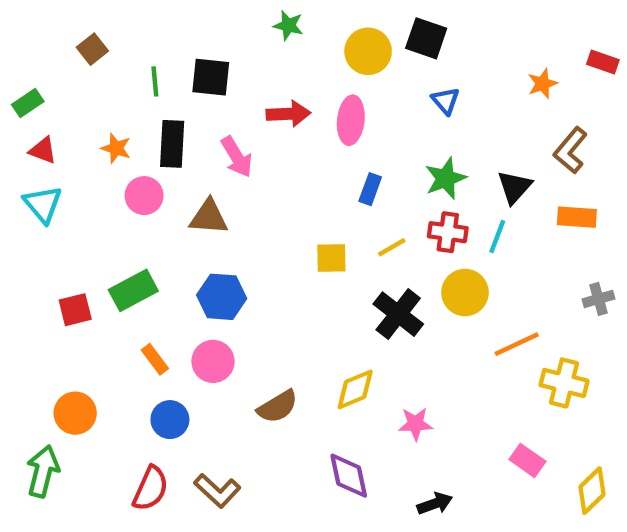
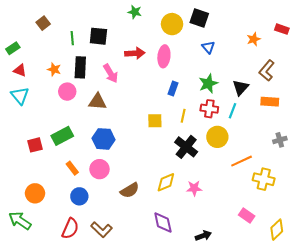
yellow line: (392, 247) -> (183, 116), turned -48
pink star: (415, 424) -> (194, 188), moved
green arrow: (43, 471) -> (20, 221), turned -70

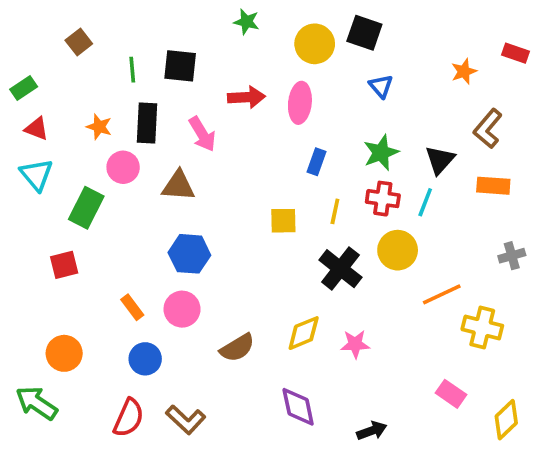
green rectangle: (62, 136) -> (86, 208), moved, turned -35

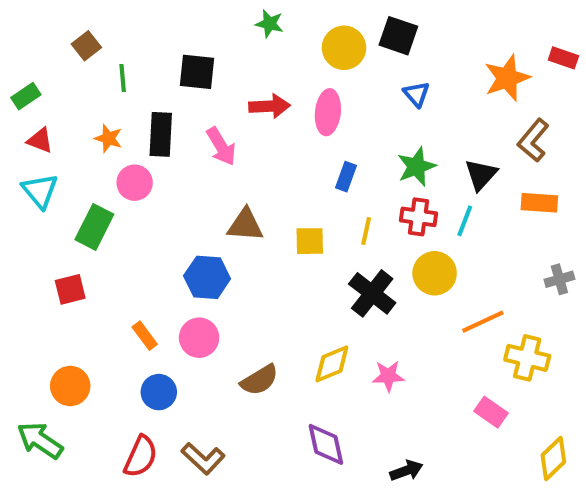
green line: (132, 70) -> (123, 78), moved
orange star: (464, 71) -> (507, 78), size x1.6
brown triangle: (178, 186) -> (245, 225), moved
pink rectangle: (451, 394) -> (491, 412), moved

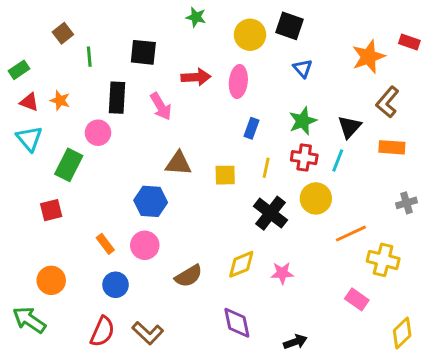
orange star: (108, 138) -> (60, 101), moved

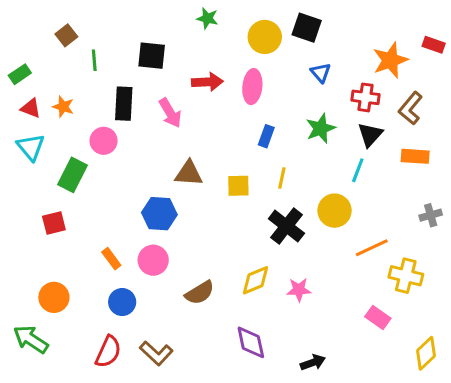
red cross: (304, 158) -> (366, 97), moved

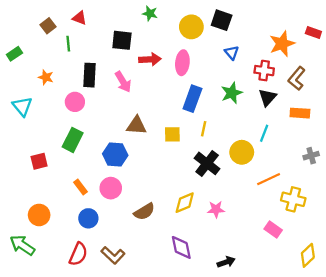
black square: (152, 56) -> (122, 40), moved
red triangle: (31, 108) -> (79, 18), moved
blue rectangle: (266, 136) -> (192, 99), size x1.6
cyan line: (358, 170) -> (264, 133), moved
green rectangle: (73, 175) -> (73, 140), moved

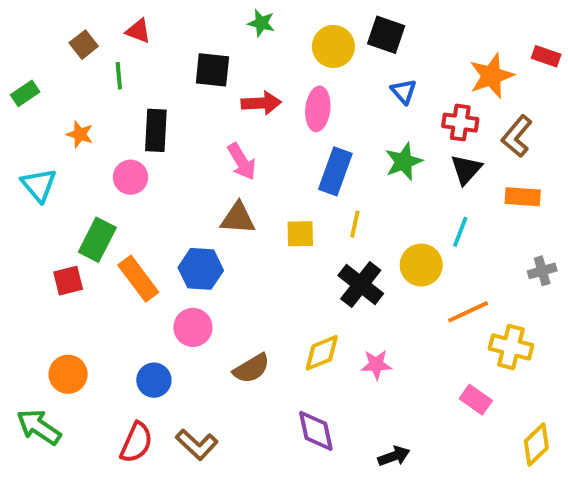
pink arrow: (123, 82) -> (242, 162), moved
green rectangle: (73, 140) -> (97, 240), moved
orange rectangle: (81, 187) -> (138, 279), moved, size x1.6

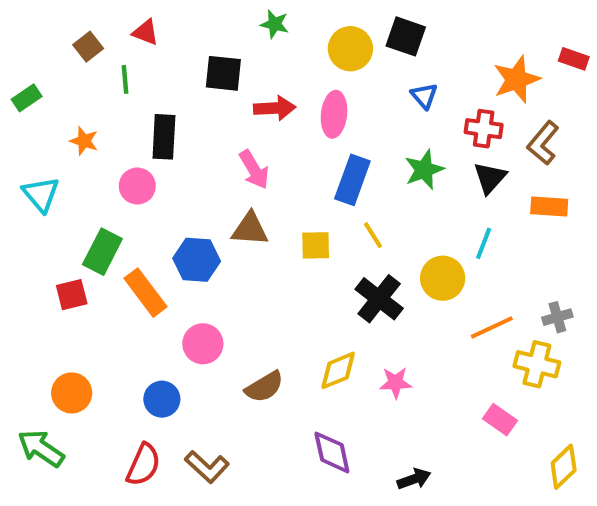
yellow line: (355, 224) -> (373, 235), turned -44
blue hexagon: (201, 269) -> (197, 260), moved
gray cross: (542, 271) -> (557, 317), moved

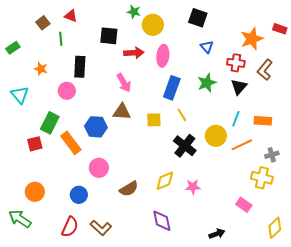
yellow circle: (350, 49) -> (153, 25), moved
orange rectangle: (549, 206) -> (263, 121), moved
orange line: (492, 327) -> (242, 145), moved
black arrow: (414, 479) -> (217, 234), moved

